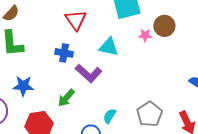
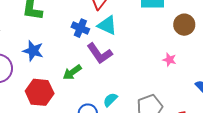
pink star: (145, 35) -> (169, 60), moved
cyan triangle: (109, 47) -> (107, 25), moved

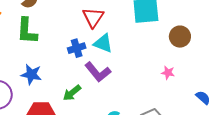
blue cross: (80, 28) -> (77, 48), turned -36

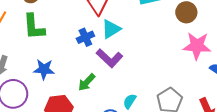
cyan triangle: (103, 43) -> (111, 29), turned -45
pink star: (168, 73) -> (197, 46), moved, size x2.0

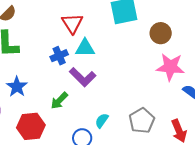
cyan triangle: (111, 29) -> (85, 48), turned 30
blue star: (44, 69) -> (17, 87), turned 30

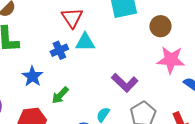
purple L-shape: (83, 77) -> (125, 83), moved
blue star: (17, 87) -> (32, 76), moved

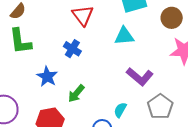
cyan triangle: (85, 42) -> (124, 36), moved
blue cross: (59, 50) -> (72, 49), turned -30

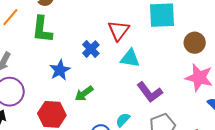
red triangle: (83, 15) -> (119, 31), moved
cyan triangle: (124, 36) -> (130, 58), moved

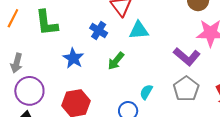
purple L-shape: (150, 92) -> (187, 57), moved
green arrow: (84, 93) -> (116, 61), moved

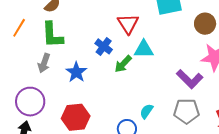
green arrow: (116, 61) -> (123, 64), moved
gray arrow: (17, 63) -> (44, 63), moved
gray pentagon: (186, 89) -> (186, 111), turned 30

